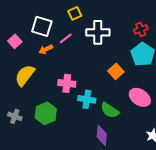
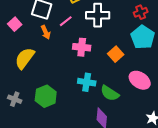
orange arrow: (46, 49) -> (46, 32), turned -88
pink cross: (67, 83) -> (82, 47), moved

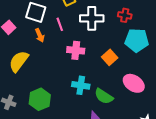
red cross: (141, 12) -> (125, 15), moved, turned 32
pink line: (66, 21) -> (60, 24), turned -72
cyan pentagon: (143, 37) -> (137, 40), turned -30

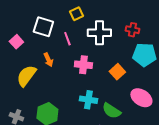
orange arrow: (40, 35) -> (48, 60), moved

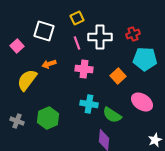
red cross: (132, 30) -> (133, 34), turned -32
pink line: (67, 39) -> (77, 43), moved
orange arrow: (48, 60) -> (49, 64), turned 96

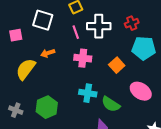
pink square: (17, 46) -> (16, 35), turned 32

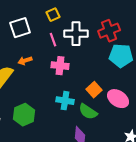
white square: (43, 20) -> (20, 28), turned -35
red cross: (132, 23) -> (109, 31), size x1.5
orange square: (117, 65) -> (94, 90), moved

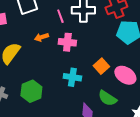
orange arrow: (25, 61) -> (41, 37), moved
green semicircle: (88, 112) -> (107, 98), moved

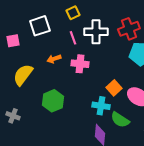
cyan cross: (72, 77) -> (101, 106), moved
green hexagon: (31, 91) -> (53, 101), moved

